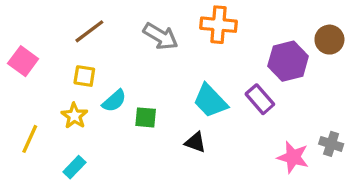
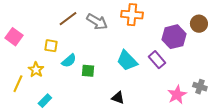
brown line: (89, 31) -> (68, 19), moved
yellow star: (74, 116) -> (36, 70), moved
black triangle: (195, 142) -> (118, 98), moved
pink star: (293, 157) -> (177, 95), turned 30

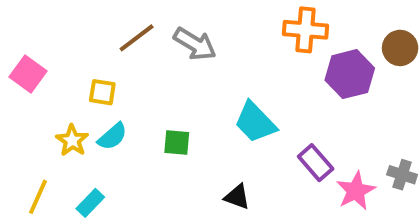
orange cross: (132, 15) -> (306, 30), moved
purple rectangle: (157, 60) -> (316, 163), moved
cyan semicircle: (69, 61) -> (112, 136), moved
yellow line: (18, 84) -> (38, 197), moved

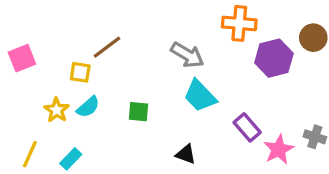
brown line: (137, 38) -> (107, 47), moved
gray arrow: (195, 44) -> (187, 55), moved
pink square: (28, 74) -> (22, 58), turned 32

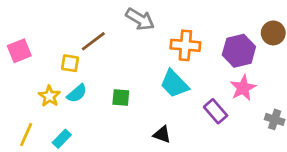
orange cross: (239, 23) -> (185, 45), moved
gray arrow: (187, 55) -> (140, 19), moved
pink star: (279, 149) -> (243, 88), moved

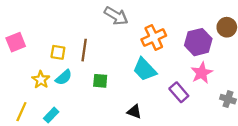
brown line: (93, 41) -> (84, 50), moved, turned -45
orange cross: (185, 45) -> (154, 38), turned -30

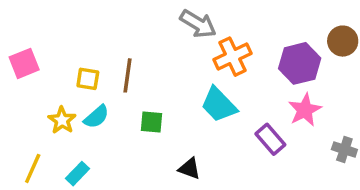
gray arrow: (116, 16) -> (198, 24), moved
black triangle: (134, 112) -> (189, 168), moved

